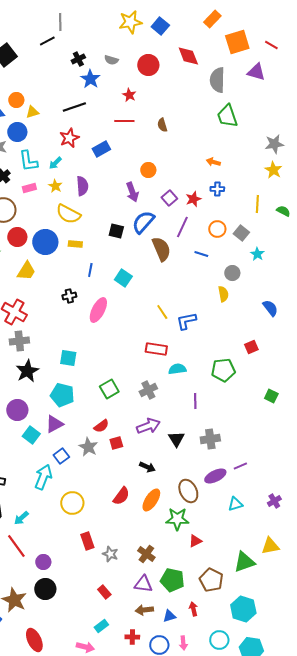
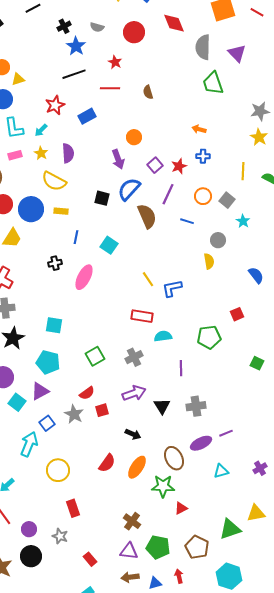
purple triangle: (256, 72) -> (237, 53), moved, turned 30
black line: (74, 107) -> (74, 74), moved
gray star: (110, 554) -> (60, 536), moved

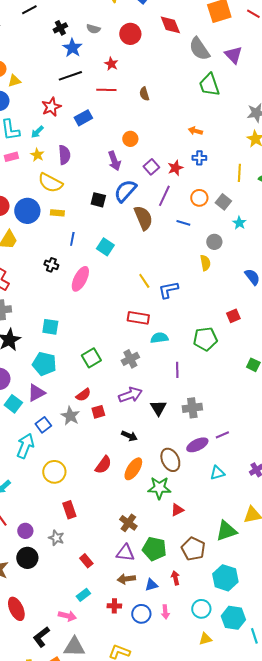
gray semicircle: (203, 47) -> (199, 49), turned -35
black cross: (55, 263) -> (51, 265), turned 32

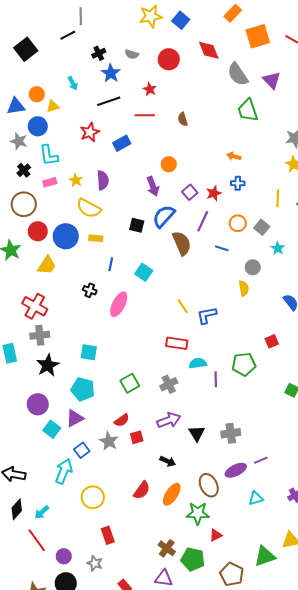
cyan arrow: (37, 132) -> (73, 83), moved, turned -72
purple line: (177, 370) -> (216, 379), moved
green pentagon: (154, 549) -> (193, 559), moved

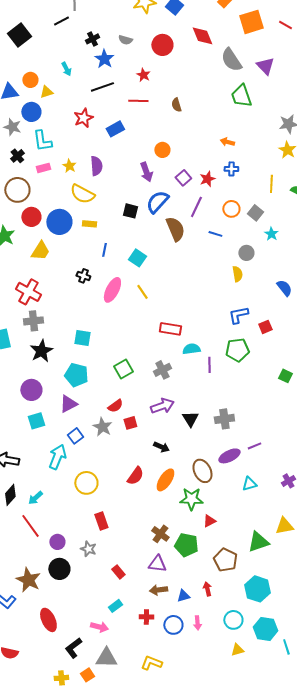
yellow line: (183, 306) -> (142, 292), moved
blue L-shape: (207, 315) -> (238, 315), moved
cyan square: (52, 429) -> (36, 421), moved, turned 36

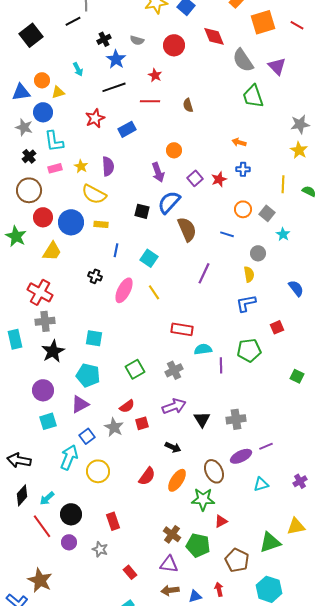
purple line: (196, 207) -> (204, 273), moved
blue L-shape: (238, 315) -> (246, 303), moved
yellow circle: (86, 483) -> (98, 471), moved
black circle: (59, 569) -> (71, 514), moved

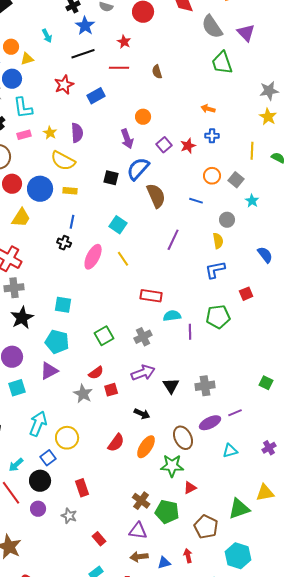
blue line: (116, 250) -> (72, 222), moved
green square: (297, 376) -> (266, 383), moved
blue square: (87, 436) -> (48, 458), moved

